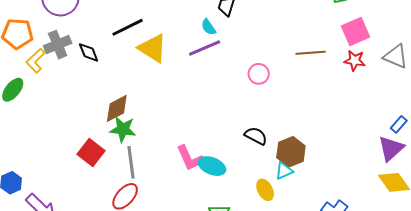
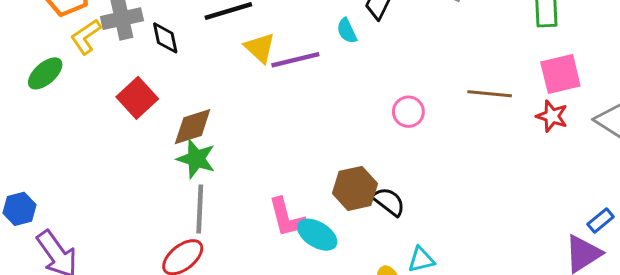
yellow triangle: (153, 48) -> (260, 48), size x0.7
purple line: (205, 48) -> (295, 60), moved
red square: (91, 152) -> (137, 98), moved
brown hexagon: (291, 152) -> (355, 188), moved

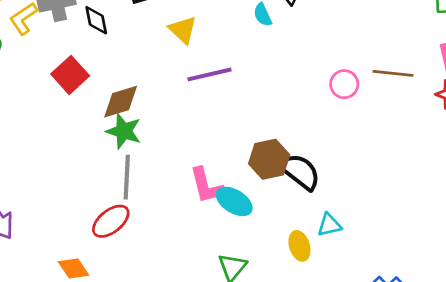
purple line: (295, 60) -> (209, 74), moved
pink circle: (408, 112) -> (344, 84), moved
black semicircle: (389, 202) -> (300, 172), size x1.4

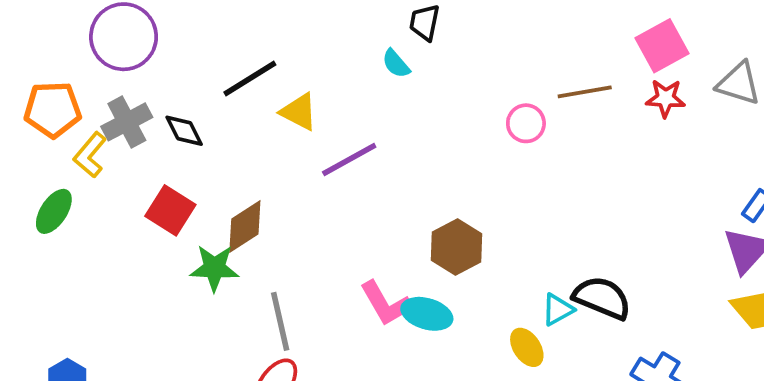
green star: (124, 131) -> (214, 268), moved
black semicircle: (300, 172) -> (602, 298), moved

